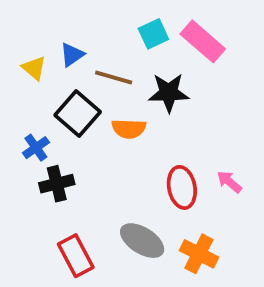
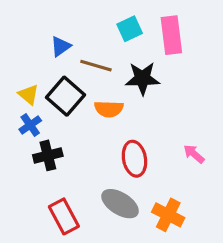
pink rectangle: (203, 41) -> (171, 35), turned 42
yellow triangle: (34, 68) -> (29, 95), moved
red ellipse: (182, 187) -> (134, 159), moved

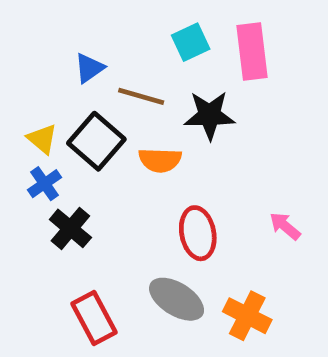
black cross: (48, 155) -> (70, 228), turned -36

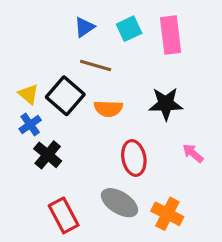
blue triangle: (89, 68) -> (84, 27), moved
black star: (210, 115) -> (166, 104), moved

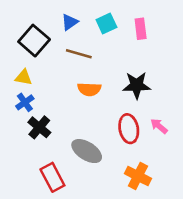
pink rectangle: (171, 35) -> (141, 29), size x0.7
yellow triangle: (29, 94) -> (24, 77), turned -30
black square: (65, 96) -> (34, 41), moved
red ellipse: (134, 158) -> (129, 129), moved
gray ellipse: (119, 203) -> (87, 151), moved

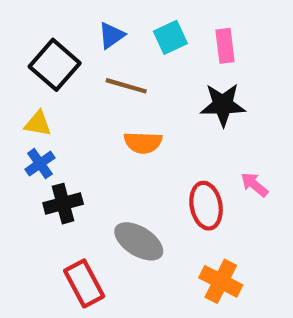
black star: (137, 85) -> (223, 105), moved
pink arrow: (159, 126) -> (254, 185), moved
black cross: (39, 127) -> (63, 204), turned 35

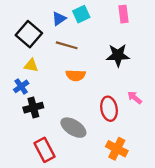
cyan square: (170, 37) -> (81, 14), moved
pink rectangle: (225, 46) -> (123, 14), moved
yellow triangle: (38, 124) -> (31, 65), moved

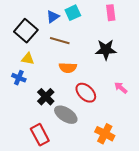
blue cross: (21, 86) -> (19, 78), turned -32
black cross: (33, 108) -> (46, 97), moved, turned -30
red ellipse: (109, 109) -> (86, 93), moved, turned -35

